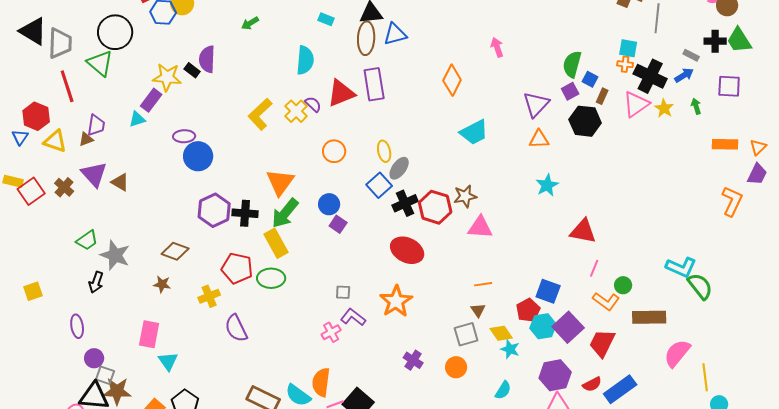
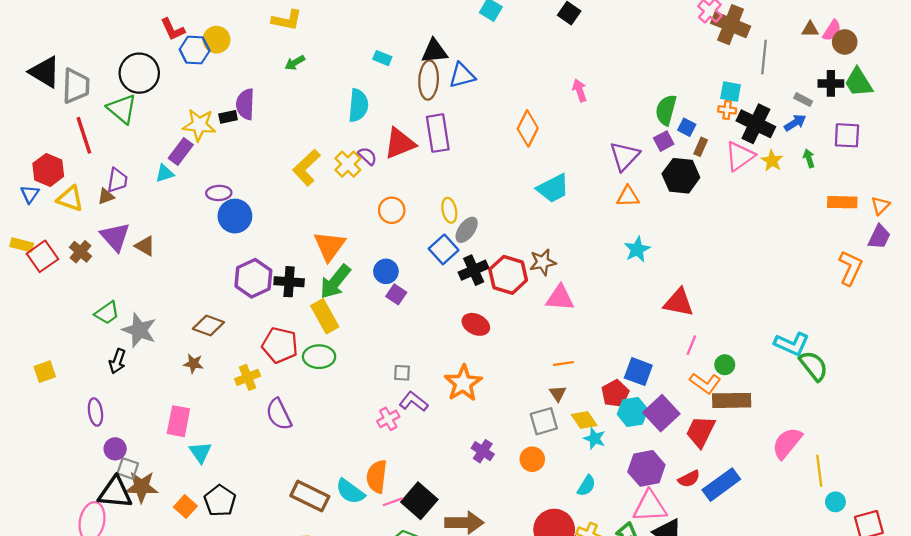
black rectangle: (192, 70) -> (228, 117), turned -49
red ellipse: (407, 250) -> (476, 324), size x0.7
brown rectangle: (649, 317) -> (732, 400), moved

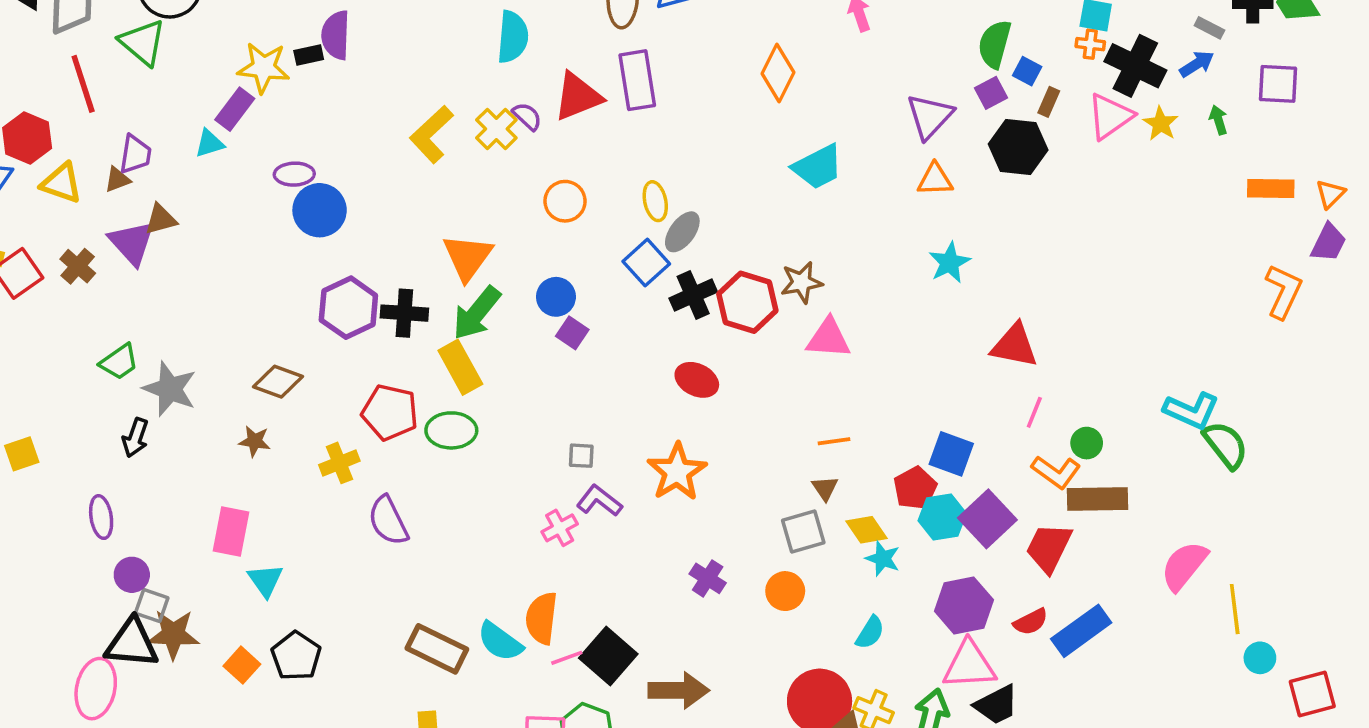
brown triangle: (145, 246) -> (161, 219), moved, turned -45

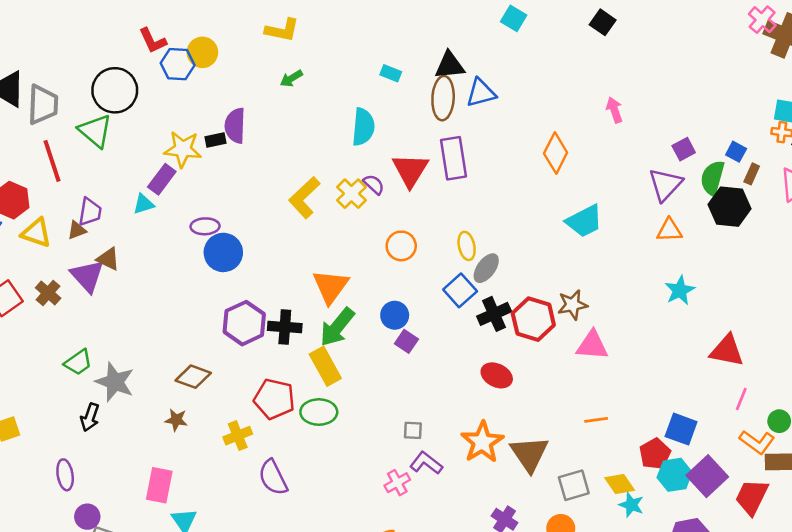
green semicircle: (995, 44) -> (712, 178), moved
purple square: (991, 93) -> (684, 149), moved
red triangle: (578, 96) -> (410, 170), turned -36
brown triangle: (161, 219) -> (108, 259), turned 40
brown triangle: (825, 488) -> (529, 454), moved, size x2.0

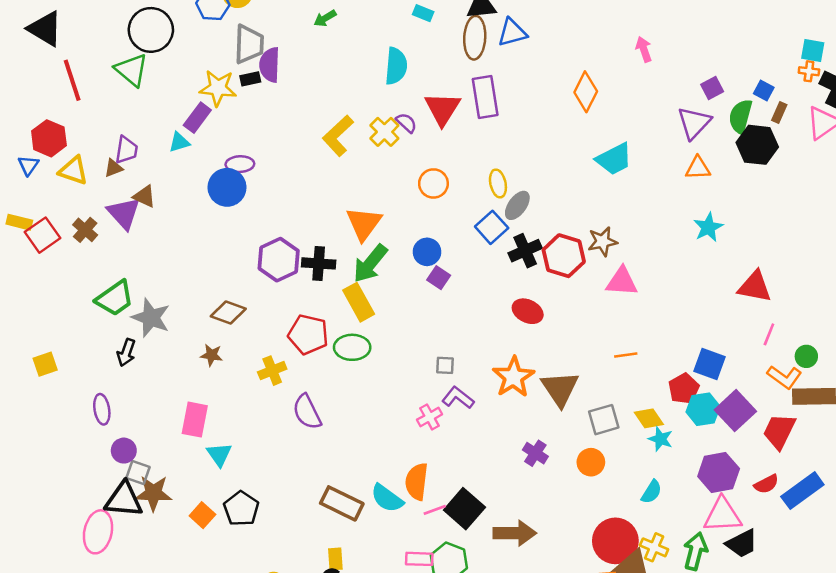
gray trapezoid: (43, 105) -> (249, 44), moved
red line: (52, 161) -> (72, 80), moved
blue circle: (223, 252) -> (227, 187), moved
green trapezoid: (78, 362) -> (115, 298), size x1.4

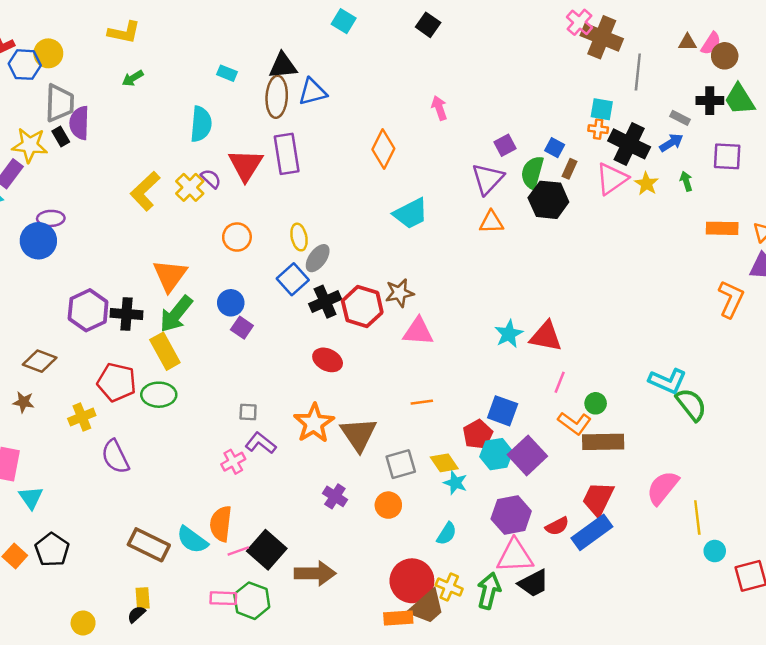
black rectangle: (250, 79) -> (61, 137), turned 72
cyan star: (708, 227) -> (509, 334), moved
red trapezoid: (779, 431) -> (598, 499), moved

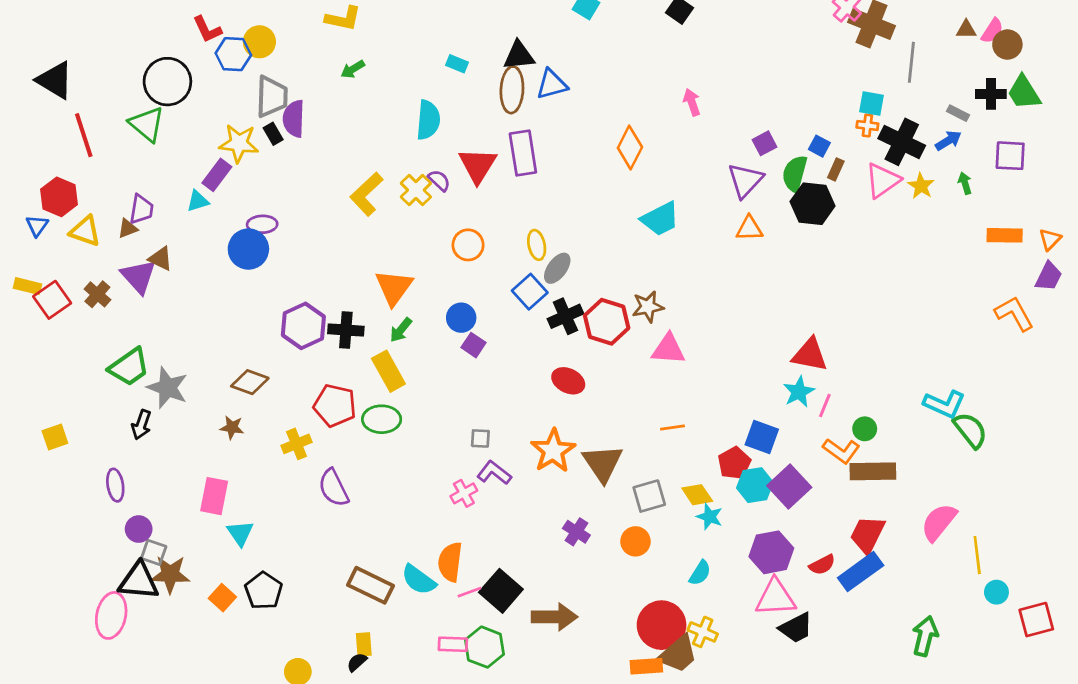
orange L-shape: (731, 299) -> (1014, 314), turned -54
green arrow: (176, 314) -> (401, 330), size x0.6
cyan star: (509, 334) -> (799, 392), moved
green arrow: (489, 591) -> (925, 636), moved

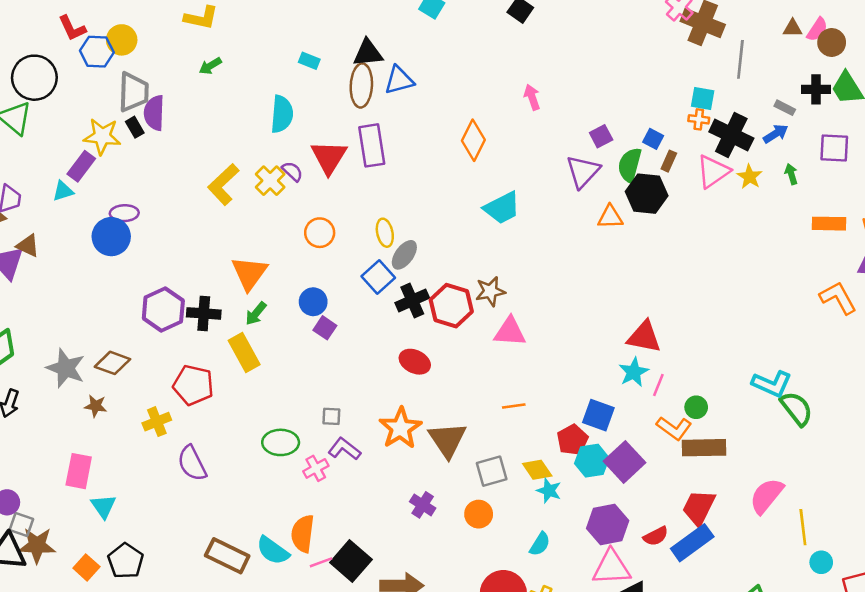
orange triangle: (749, 228) -> (610, 217), moved
gray star: (167, 388) -> (66, 368), moved
green ellipse: (382, 419) -> (281, 442), moved

